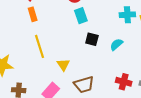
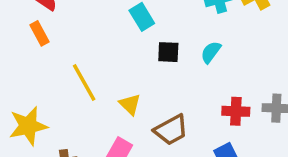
orange rectangle: (33, 14) -> (40, 33), moved

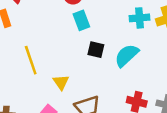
cyan semicircle: (211, 52) -> (127, 55), size x1.5

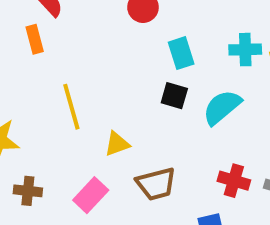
cyan rectangle: (81, 20) -> (181, 53), moved
yellow triangle: (61, 82) -> (117, 144), turned 42

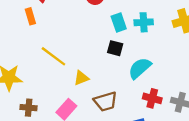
cyan cross: (245, 50) -> (144, 22), moved
yellow line: (71, 107) -> (53, 56), turned -36
cyan semicircle: (222, 107) -> (140, 68), moved

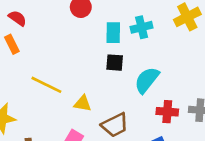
cyan rectangle: (119, 22) -> (113, 33), turned 30
yellow triangle: (81, 78) -> (83, 103), turned 42

